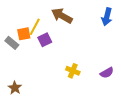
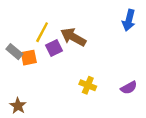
brown arrow: (62, 16) -> (73, 37), moved
orange square: (24, 34) -> (29, 58), moved

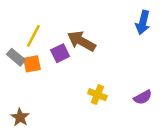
yellow line: (42, 32) -> (33, 36), moved

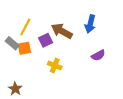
blue arrow: (143, 22) -> (90, 24), moved
yellow cross: (97, 95) -> (55, 66), moved
purple semicircle: (143, 97) -> (98, 55), moved

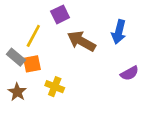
purple square: (46, 40) -> (60, 14), moved
yellow cross: (55, 66) -> (55, 87), moved
brown star: (15, 89) -> (17, 92), moved

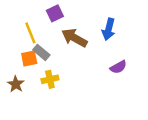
yellow line: (33, 36) -> (30, 33), turned -50
gray rectangle: (16, 57) -> (41, 52), moved
yellow cross: (55, 87) -> (50, 79), turned -35

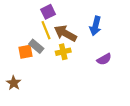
yellow line: (30, 33) -> (46, 30), moved
yellow cross: (50, 79) -> (63, 52), moved
brown star: (16, 84) -> (14, 83), moved

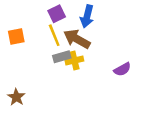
blue arrow: (95, 26) -> (87, 16), moved
gray rectangle: (36, 46) -> (62, 57), moved, turned -56
orange square: (25, 52) -> (16, 36), moved

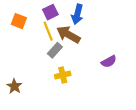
orange square: (16, 36) -> (19, 21), moved, turned 32
gray rectangle: (62, 57) -> (55, 50), turned -32
yellow cross: (74, 60) -> (63, 75), moved

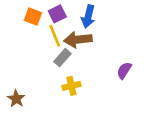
orange square: (19, 21) -> (33, 16), moved
brown arrow: (68, 35) -> (78, 40), turned -35
purple semicircle: (109, 62) -> (124, 70), turned 152

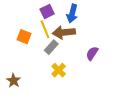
orange square: (33, 16) -> (24, 37), moved
purple semicircle: (124, 70) -> (92, 53), moved
yellow cross: (71, 86) -> (59, 70), turned -32

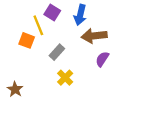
purple square: (47, 11) -> (52, 13), turned -32
yellow line: (45, 29) -> (38, 25), moved
brown arrow: (64, 32) -> (94, 36), moved

